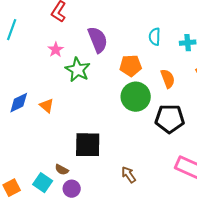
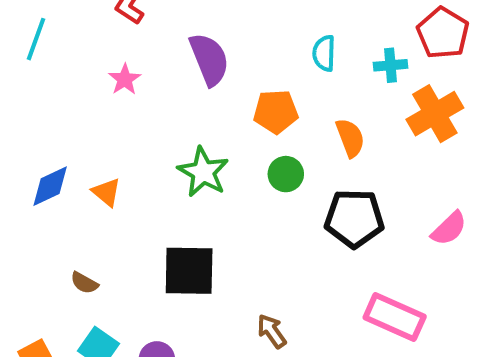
green star: (78, 70) -> (203, 172), moved
green circle: (136, 97) -> (286, 174), size x0.6
brown semicircle: (62, 170) -> (84, 283), moved

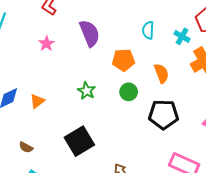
cyan cross: (391, 65) -> (182, 36), turned 35
green star: (203, 172) -> (87, 91), size x0.7
orange triangle: (107, 192) -> (37, 101), turned 42
black square: (189, 271) -> (79, 141), turned -32

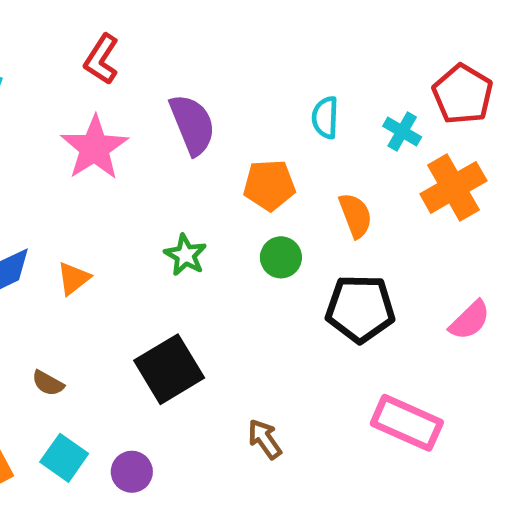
pink star: (46, 44) -> (95, 148), size x1.8

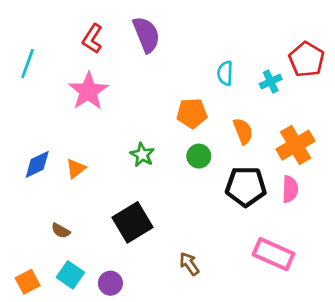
purple semicircle: (192, 125) -> (146, 35), moved
cyan cross: (402, 132) -> (271, 81), turned 35
orange cross: (453, 187) -> (296, 145), moved
pink semicircle: (470, 320) -> (290, 189), moved, turned -44

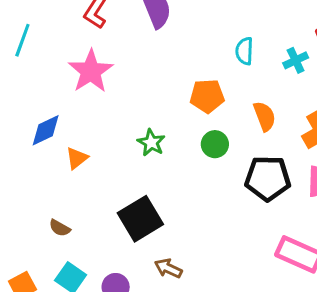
blue diamond: (37, 164) -> (46, 130), moved
brown arrow: (189, 264) -> (168, 268), moved, turned -30

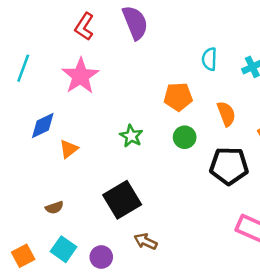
cyan line: (22, 40) -> (23, 68), moved
brown semicircle: (60, 228) -> (54, 208), turned -48

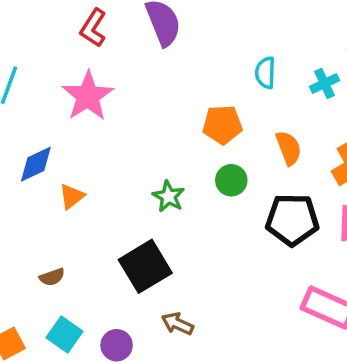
green star: (131, 136) -> (169, 196), moved

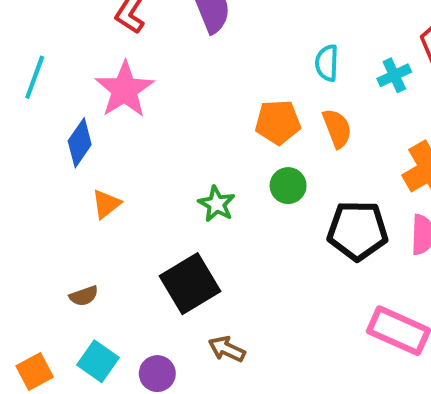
orange semicircle: (289, 148) -> (337, 128), moved
blue diamond: (36, 164) -> (80, 143), moved, turned -30

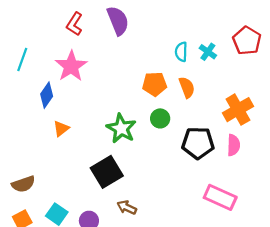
cyan cross: (394, 75) -> (208, 52), moved, turned -30
green star: (217, 204) -> (121, 128), size x1.5
brown semicircle: (84, 296) -> (23, 184), moved, size x1.5

